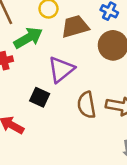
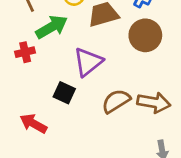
brown semicircle: (86, 105) -> (116, 101), turned 68

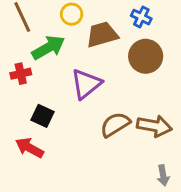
black square: (64, 93) -> (43, 116), moved

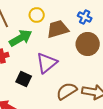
black square: (43, 116) -> (24, 79), moved

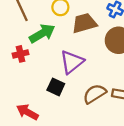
black square: (24, 79) -> (56, 87), moved

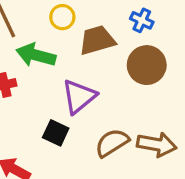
green arrow: (42, 33) -> (36, 55), turned -135

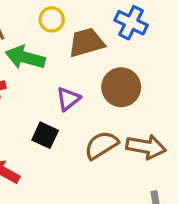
blue cross: (142, 20) -> (131, 23), size x1.4
brown circle: (147, 65) -> (121, 87), moved
purple triangle: (79, 96) -> (68, 99), size x0.7

